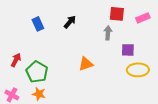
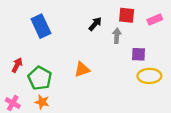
black arrow: (70, 22) -> (95, 24), moved
blue rectangle: (38, 24) -> (41, 26), size x1.5
orange triangle: (86, 64) -> (82, 69), moved

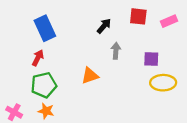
gray arrow: (117, 36) -> (116, 51), moved
red arrow: (17, 65) -> (38, 58), moved
green pentagon: (40, 78) -> (44, 85), turned 30

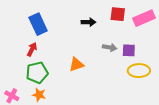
pink rectangle: (169, 21) -> (144, 18), size x1.5
black arrow: (104, 26) -> (88, 22), turned 48
gray arrow: (116, 51) -> (110, 47), moved, turned 96

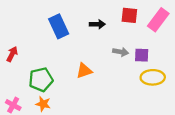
pink rectangle: (144, 18) -> (158, 20), turned -30
blue rectangle: (38, 24) -> (59, 26), moved
red arrow: (32, 49) -> (12, 54), moved

